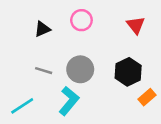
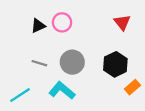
pink circle: (81, 20) -> (62, 22), moved
cyan L-shape: (69, 101) -> (62, 90), turned -90

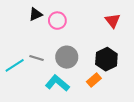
black triangle: (38, 26) -> (35, 14), moved
orange rectangle: (132, 87) -> (94, 80), moved
cyan line: (20, 95) -> (15, 65), moved

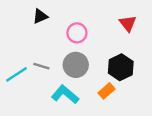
pink circle: (57, 21) -> (77, 33), moved

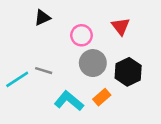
red triangle: (128, 23) -> (121, 26), moved
gray circle: (76, 65) -> (93, 63), moved
orange rectangle: (107, 91) -> (102, 97), moved

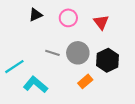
pink circle: (81, 35) -> (68, 18), moved
gray line: (44, 71) -> (52, 53), moved
cyan L-shape: (69, 101) -> (36, 85), moved

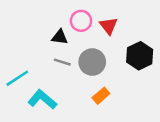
black triangle: (36, 15) -> (60, 37), moved, turned 32
red triangle: (101, 22) -> (108, 26), moved
black hexagon: (107, 60) -> (140, 56), moved

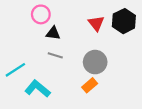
pink circle: (81, 21) -> (41, 14), moved
black hexagon: (140, 56) -> (124, 21), moved
gray circle: (92, 62) -> (95, 62), moved

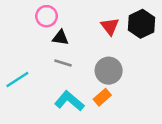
cyan L-shape: (38, 89) -> (69, 101), moved

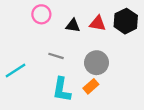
red triangle: (110, 26) -> (98, 23), turned -42
black triangle: (60, 38) -> (73, 26), moved
cyan L-shape: (69, 101) -> (62, 90), turned -120

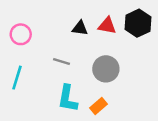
pink circle: (41, 14) -> (21, 34), moved
cyan line: (16, 71) -> (17, 78), turned -40
orange rectangle: (91, 86) -> (98, 106), moved

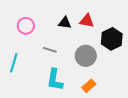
black hexagon: (138, 23) -> (112, 39), moved
pink circle: (21, 34) -> (26, 26), moved
orange rectangle: (98, 106) -> (89, 86), moved

